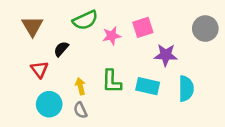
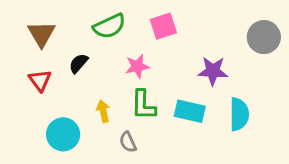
pink square: (143, 27) -> (163, 26), moved
pink star: (112, 36) -> (137, 66), moved
red triangle: (40, 69) -> (40, 80), moved
gray semicircle: (80, 110) -> (128, 142), moved

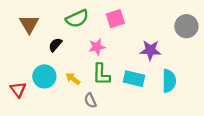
red triangle: (40, 80) -> (18, 90), moved
yellow arrow: (103, 111) -> (73, 79), turned -40
cyan circle: (63, 134) -> (44, 76), moved

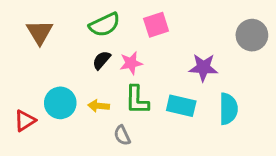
black semicircle: (55, 45) -> (102, 60), moved
yellow arrow: (73, 79) -> (99, 106), turned -32
red triangle: (18, 90) -> (25, 121), turned 35

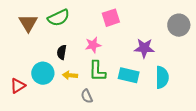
green semicircle: (104, 25) -> (59, 18), moved
black semicircle: (102, 60) -> (62, 52), moved, turned -32

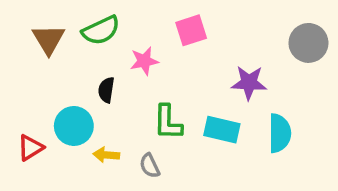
pink star: (93, 45) -> (144, 61), moved
yellow arrow: (70, 75) -> (106, 155), moved

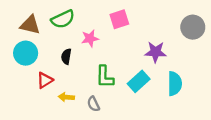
brown triangle: (49, 39) -> (30, 25), turned -45
cyan circle: (74, 126) -> (26, 53), moved
cyan rectangle: (222, 130) -> (139, 81), turned -55
red triangle: (30, 148) -> (45, 80), moved

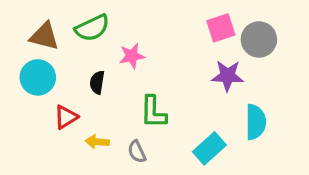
pink square: (119, 19) -> (221, 28), moved
gray circle: (193, 27) -> (259, 39), moved
cyan rectangle: (139, 81) -> (209, 148), moved

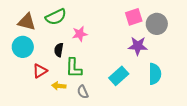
green L-shape: (153, 112) -> (74, 68), moved
cyan rectangle: (209, 148) -> (119, 76), moved

